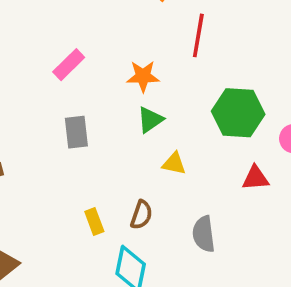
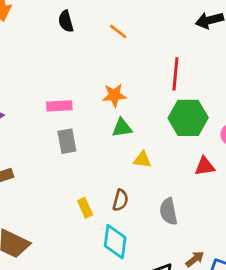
red line: (198, 35) -> (175, 74), moved
pink rectangle: (69, 65) -> (59, 106), moved, turned 45
green triangle: (150, 120) -> (122, 128), turned 30

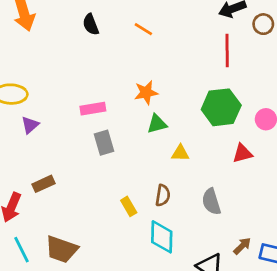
red line: (175, 74) -> (227, 50), moved

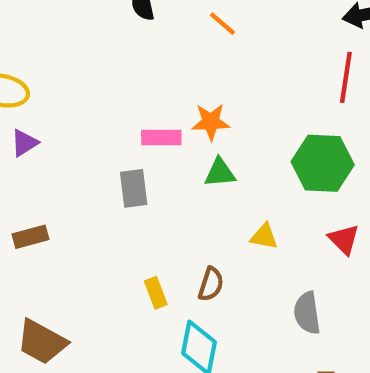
pink rectangle: (93, 109) -> (161, 138), moved
yellow triangle: (180, 153) -> (264, 236), moved
red triangle: (242, 153) -> (344, 239), turned 50
gray semicircle: (211, 202) -> (307, 313), moved

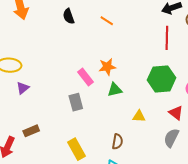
pink rectangle: (161, 138) -> (85, 77), turned 60
yellow rectangle: (156, 293) -> (76, 149), moved, size x1.5
gray semicircle: (307, 313) -> (171, 138), moved, turned 42

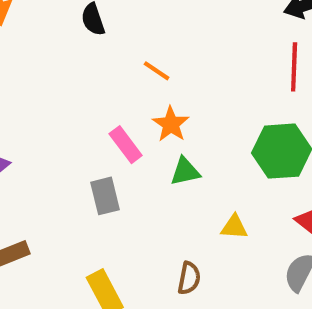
orange line: (107, 21) -> (157, 71), moved
orange star: (107, 67) -> (171, 124), turned -30

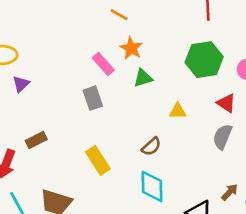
brown semicircle: (189, 278) -> (151, 147), turned 42

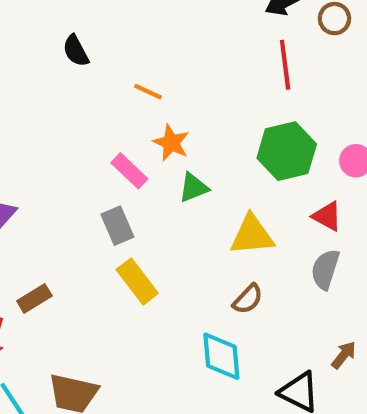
yellow triangle: (178, 111) -> (252, 235), size x1.6
brown semicircle: (151, 147) -> (248, 299), moved
yellow rectangle: (98, 160) -> (137, 281), moved

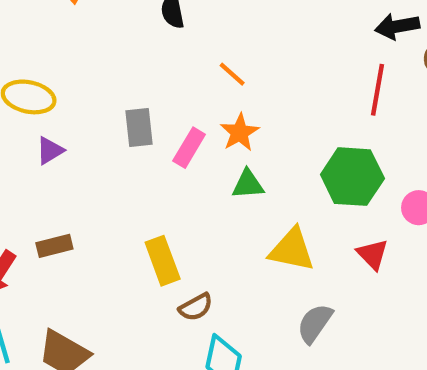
pink rectangle: (129, 171) -> (189, 148), turned 60
gray rectangle: (117, 226) -> (139, 127), moved
gray semicircle: (325, 269) -> (315, 323), moved
brown semicircle: (248, 299) -> (196, 307), moved

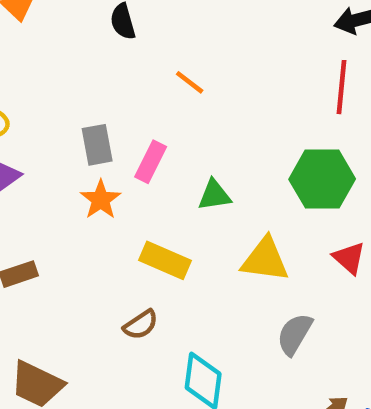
orange star: (240, 132) -> (101, 200), moved
yellow rectangle: (163, 261) -> (165, 260), moved, turned -42
brown semicircle: (196, 307) -> (141, 325), moved

